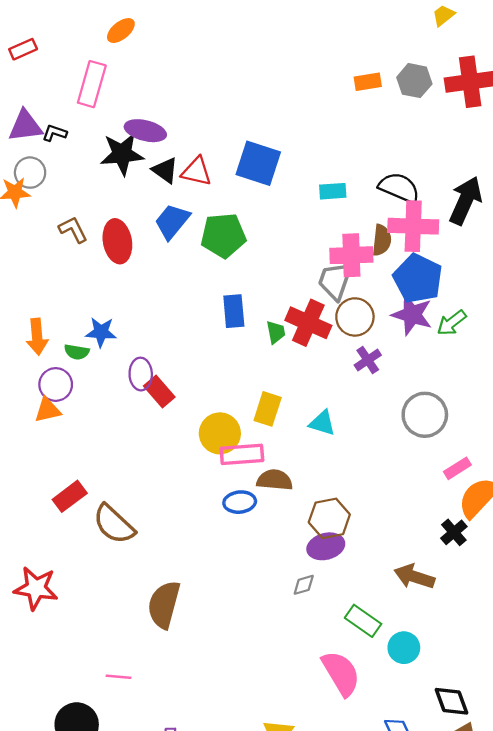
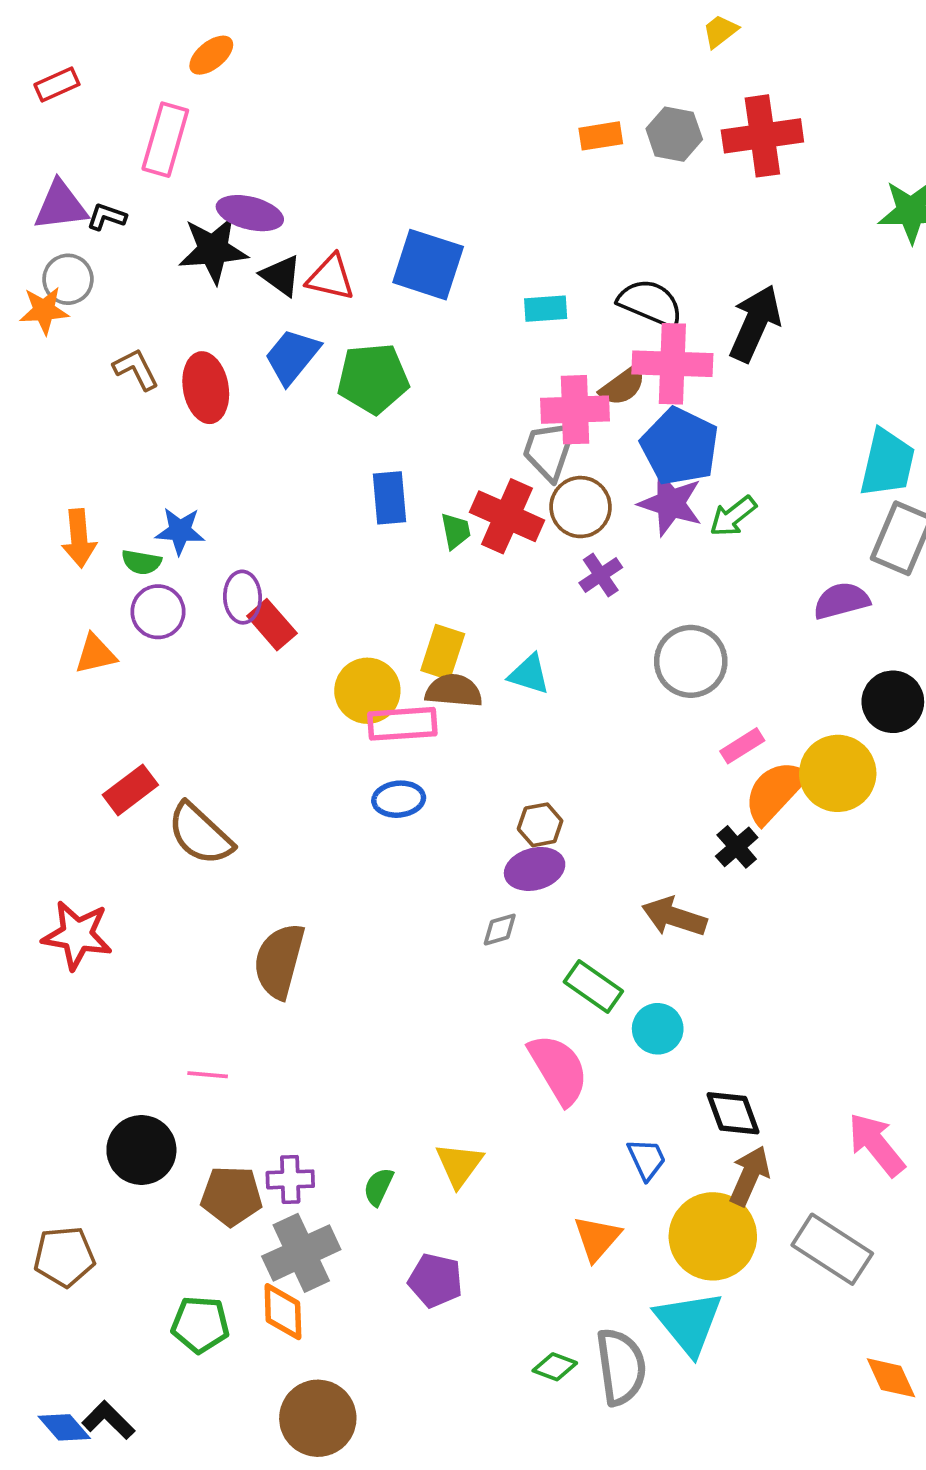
brown semicircle: (382, 240) -> (623, 386), turned 48
purple circle: (56, 384) -> (158, 612), moved
brown semicircle: (275, 480) -> (454, 691), moved
brown hexagon: (329, 518) -> (540, 825), size x0.7

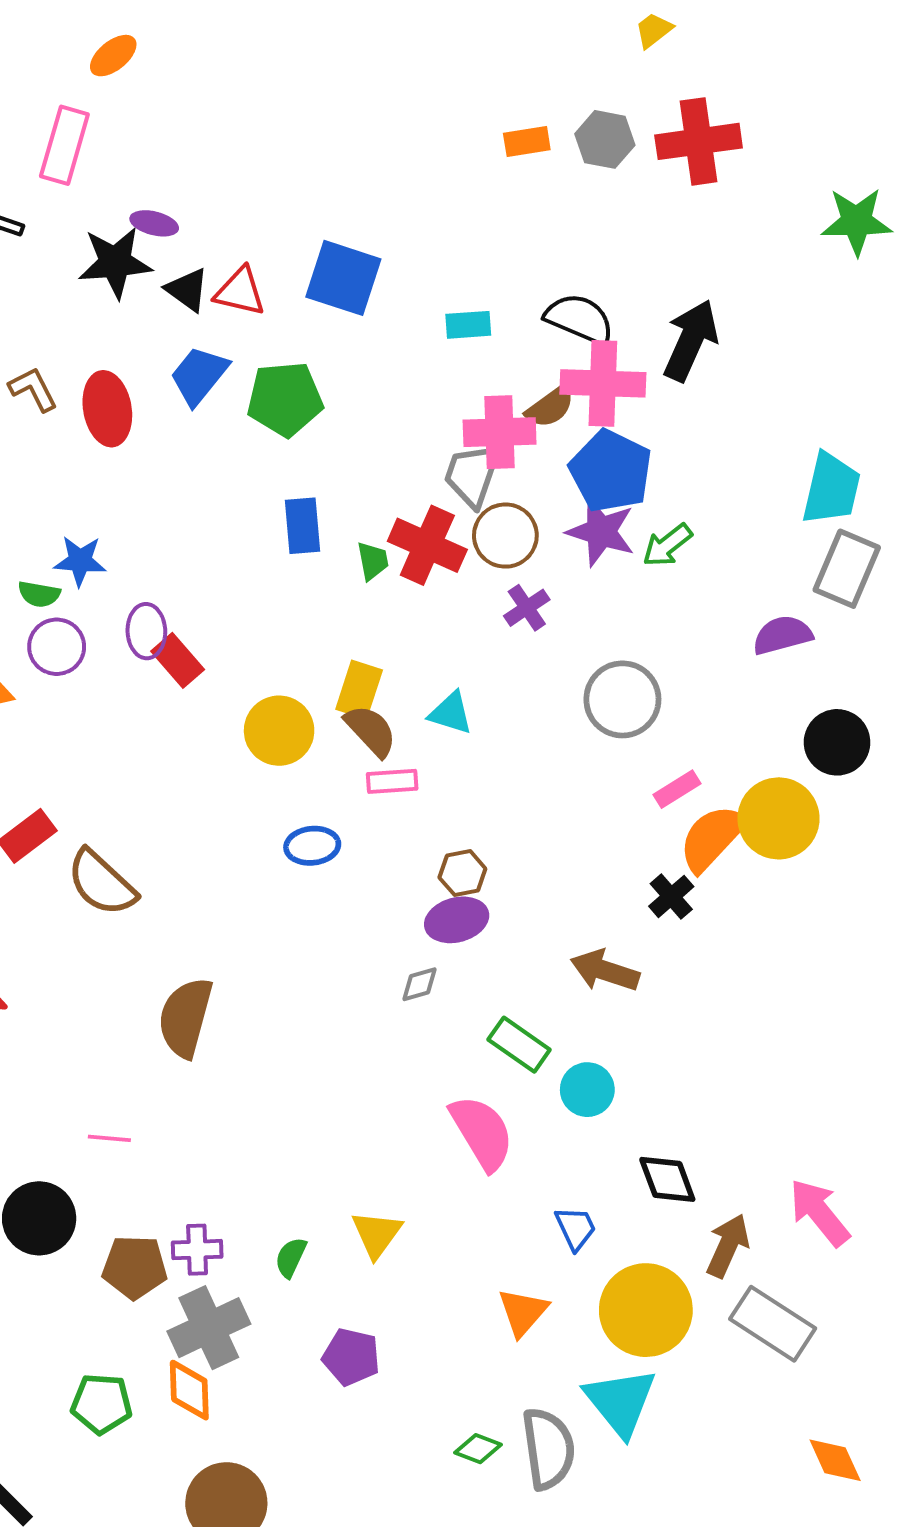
purple ellipse: (250, 213) -> (154, 223), size x0.7
brown semicircle: (454, 691) -> (371, 731), turned 42
pink rectangle: (402, 724) -> (392, 781), moved, size x0.7
brown arrow: (750, 1176) -> (728, 1246), moved

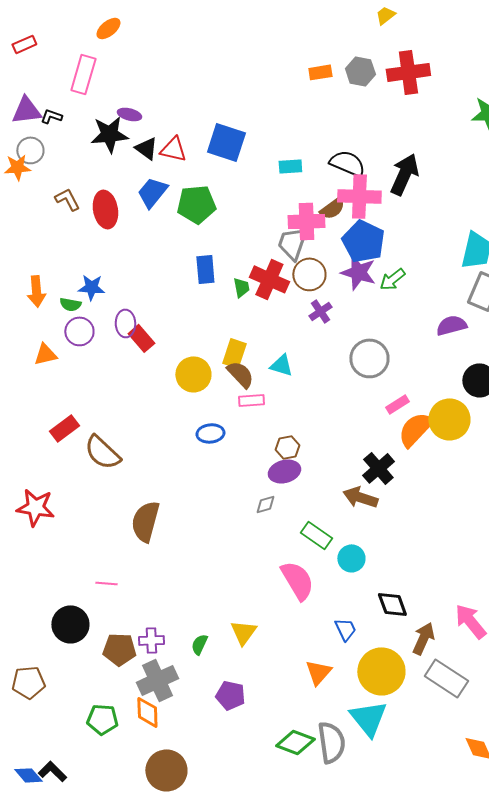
black cross: (671, 896) -> (378, 468), moved, size x1.4
green diamond: (478, 1449) -> (295, 742), size x1.6

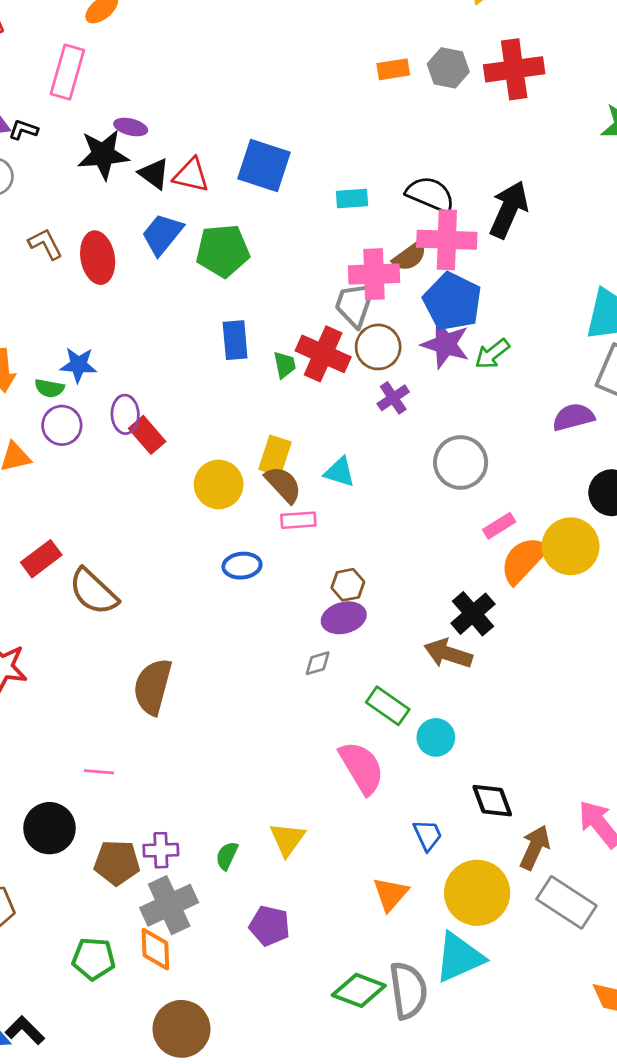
cyan triangle: (368, 718) -> (459, 957), turned 45

